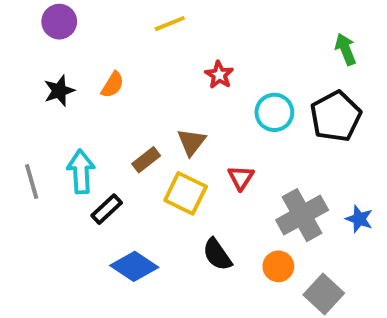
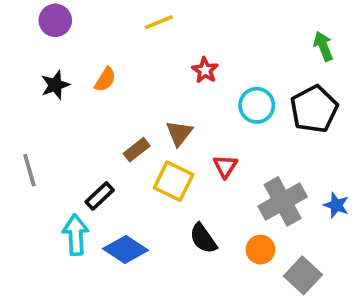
cyan arrow: (81, 172) -> (76, 235), moved

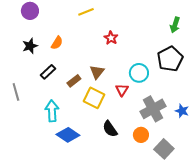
green arrow: (323, 46) -> (175, 25), turned -140
cyan circle: (257, 105) -> (139, 73), moved
black rectangle: (100, 196) -> (48, 72), moved
cyan arrow: (76, 235) -> (52, 111), moved

